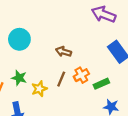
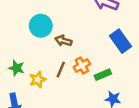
cyan circle: (19, 39) -> (41, 26), moved

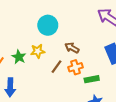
brown arrow: (63, 41) -> (72, 48), moved
yellow star: (38, 80) -> (38, 51), moved

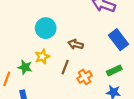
orange cross: (75, 67) -> (85, 77), moved
green rectangle: (92, 79) -> (114, 70), moved

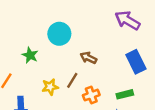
yellow star: (42, 57) -> (50, 87), moved
green star: (25, 67) -> (30, 55), moved

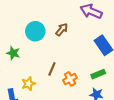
brown arrow: (88, 58) -> (62, 30), moved, turned 112
yellow star: (50, 87) -> (28, 84), moved

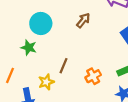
cyan circle: (35, 31) -> (41, 23), moved
brown line: (52, 69) -> (64, 66), moved

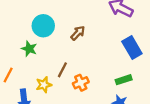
brown arrow: (83, 20) -> (78, 33), moved
orange cross: (93, 76) -> (81, 83), moved

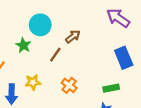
brown line: (62, 70) -> (55, 55), moved
orange cross: (81, 83) -> (69, 85), turned -35

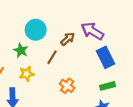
purple arrow: (118, 18) -> (92, 31), moved
blue rectangle: (124, 58) -> (105, 57), moved
yellow star: (33, 82) -> (27, 74), moved

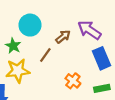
yellow star: (27, 74) -> (18, 71), size x1.5
orange cross: (67, 86) -> (73, 81), moved

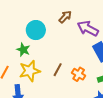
brown arrow: (63, 37) -> (65, 17), moved
brown line: (45, 55) -> (58, 70), moved

